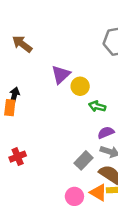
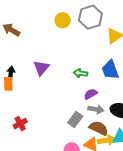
purple triangle: (61, 75) -> (41, 68), moved
yellow circle: (80, 86) -> (63, 20), moved

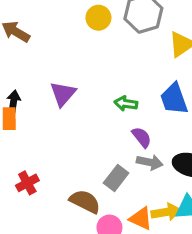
purple semicircle: (91, 94) -> (142, 137), turned 80
brown semicircle: (99, 128) -> (85, 201), moved

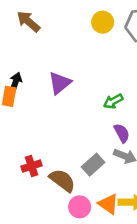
green arrow: (126, 104) -> (113, 101), turned -48
red cross: (27, 183) -> (32, 166), moved

